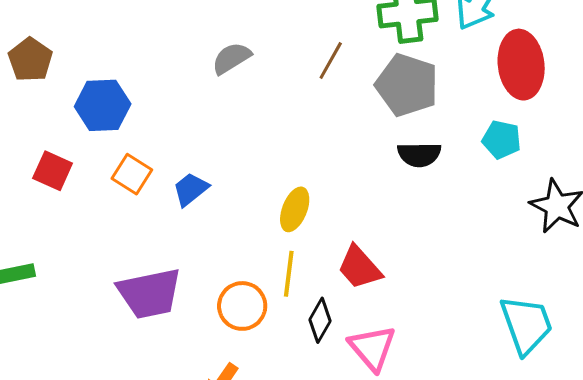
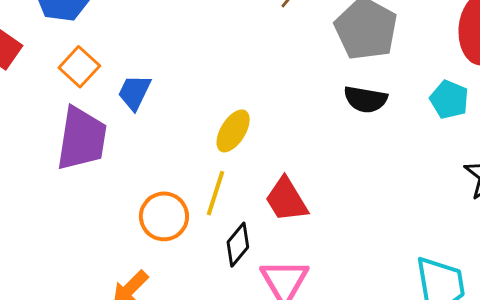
blue trapezoid: (191, 189) -> (134, 92), turned -36
purple trapezoid: (149, 293) -> (82, 139), moved, turned -80

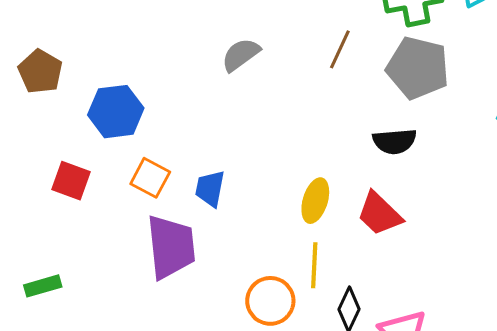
black semicircle: (365, 99) -> (395, 141), moved
red trapezoid: (286, 200) -> (379, 214), moved

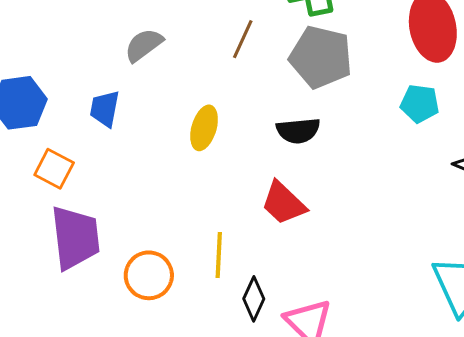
blue trapezoid: (210, 188) -> (105, 109), moved
yellow ellipse: (315, 201) -> (204, 128), moved
orange circle: (270, 301) -> (149, 275), moved

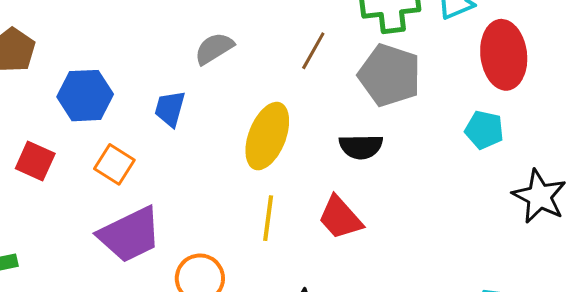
yellow ellipse: (204, 128) -> (267, 136), size x1.5
purple trapezoid: (75, 238) -> (130, 235), turned 66
yellow line: (219, 255) -> (268, 218), moved

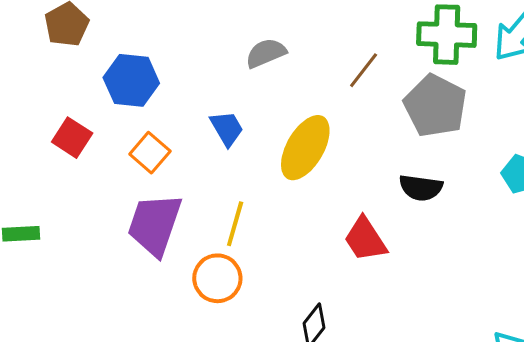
blue trapezoid: (170, 109) -> (227, 128), moved, turned 126
black semicircle: (361, 147) -> (421, 188), moved
yellow line: (268, 218) -> (235, 224), moved
purple trapezoid: (130, 235) -> (155, 225), turned 126

